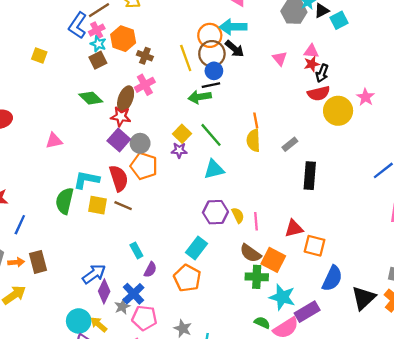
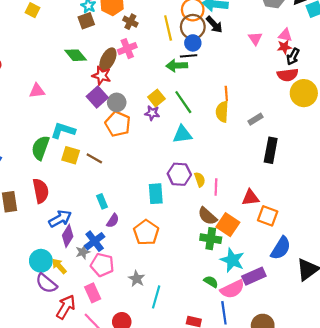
red semicircle: (119, 178) -> (41, 191), moved
cyan rectangle: (196, 248) -> (156, 194), moved, turned -48

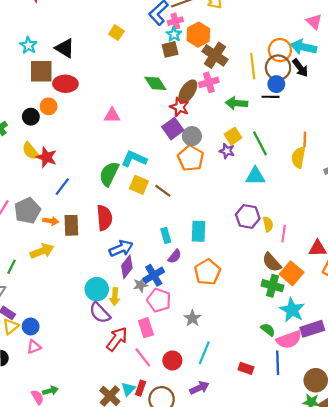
brown cross: (130, 22) -> (215, 55), size x1.6
green arrow: (177, 66) -> (237, 103), moved
cyan rectangle: (156, 194) -> (198, 231), moved
yellow arrow: (59, 266) -> (115, 297), turned -140
cyan line: (156, 297) -> (204, 353), moved

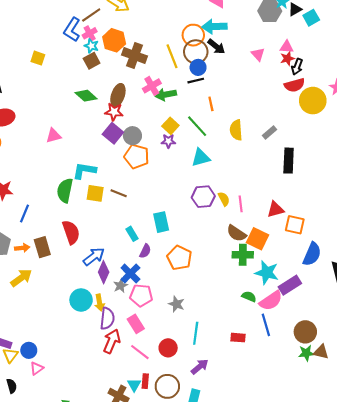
pink cross: (209, 82) -> (152, 86), moved
orange line: (305, 139) -> (211, 104), moved
purple semicircle: (100, 313) -> (107, 319), moved, turned -115

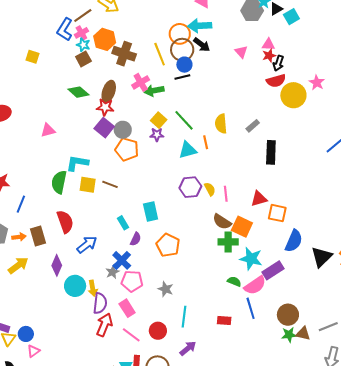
orange line: (211, 104) -> (206, 142), moved
purple diamond: (104, 272) -> (57, 265), moved

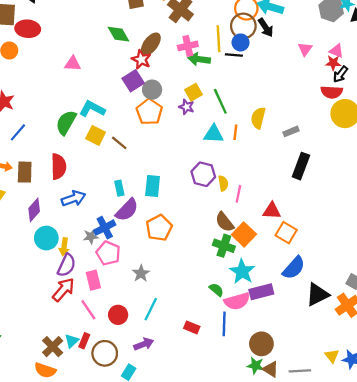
yellow line: (160, 54) -> (219, 39), moved
purple semicircle: (136, 239) -> (127, 210), size x1.6

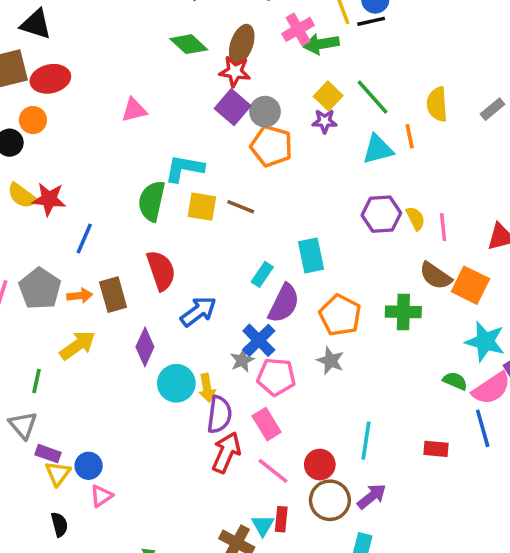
cyan rectangle: (119, 188) -> (262, 274), turned 64
green cross: (224, 246) -> (403, 312), moved
gray star: (141, 273) -> (330, 361), moved
brown circle: (105, 353) -> (330, 500), moved

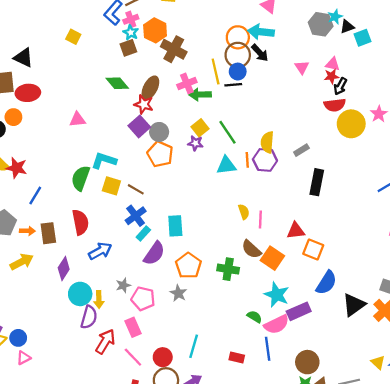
purple hexagon: (381, 214) -> (265, 160), moved
blue cross: (259, 340) -> (136, 216), moved
purple semicircle: (219, 415) -> (89, 317), moved

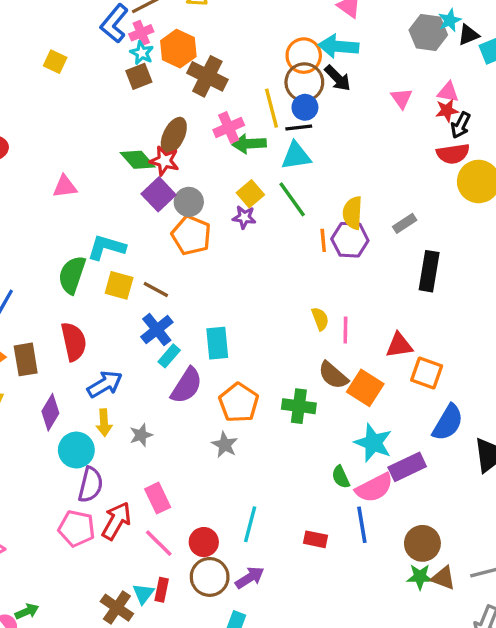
green diamond: (117, 83) -> (138, 160), moved
cyan triangle: (226, 165) -> (296, 156), moved
pink pentagon: (143, 299) -> (77, 528), moved
yellow arrow: (99, 300) -> (104, 423), moved
green semicircle: (254, 317) -> (341, 477), turned -144

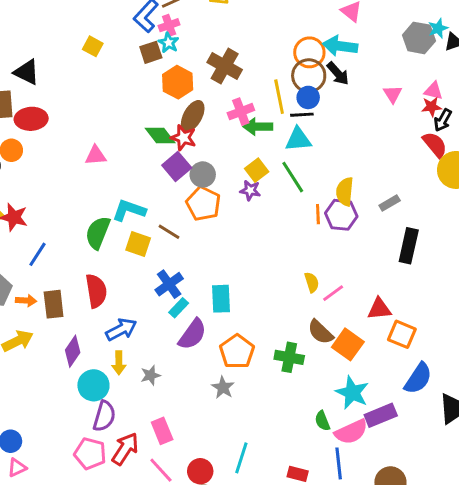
orange hexagon: (178, 49) -> (178, 82), moved
brown square: (139, 76) -> (151, 52), moved
red semicircle: (453, 154) -> (435, 145), turned -124
brown line: (156, 290) -> (169, 232), moved
pink line: (345, 330) -> (333, 293), turned 50

